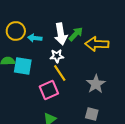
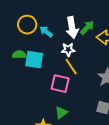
cyan arrow: (35, 38) -> (46, 32), turned 32
pink square: (49, 90) -> (60, 84), turned 36

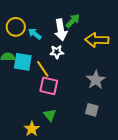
green arrow: (87, 28) -> (73, 21), moved
yellow line: (71, 67) -> (43, 69), moved
green triangle: (61, 113) -> (50, 115), turned -32

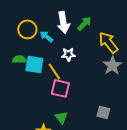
white arrow: (61, 30) -> (63, 22), moved
yellow arrow: (97, 40) -> (108, 42), turned 50
gray star: (96, 80) -> (112, 65), moved

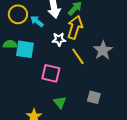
yellow arrow: (108, 42) -> (75, 27), moved, turned 55
yellow line: (54, 71) -> (78, 56), moved
green triangle: (61, 117) -> (60, 102), moved

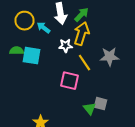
gray star: (103, 50) -> (110, 57), turned 30
pink square: (51, 73) -> (70, 81), moved
green triangle: (60, 102) -> (90, 109), moved

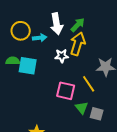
cyan arrow: (44, 28) -> (40, 38), turned 136
yellow line: (84, 63) -> (89, 84), moved
green triangle: (90, 109) -> (82, 108), moved

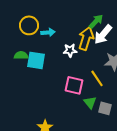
white arrow: (57, 24) -> (103, 34), moved, turned 50
green arrow: (78, 25) -> (96, 21), moved

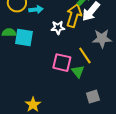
green triangle: (90, 102) -> (78, 72), moved
gray square: (105, 108) -> (93, 97), moved, turned -32

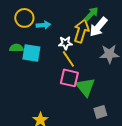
yellow line: (85, 56) -> (68, 59), moved
green triangle: (78, 72) -> (85, 87), size x1.5

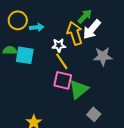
yellow arrow: (81, 31) -> (75, 33), turned -35
green triangle: (85, 87) -> (79, 89), turned 30
gray square: (100, 112) -> (94, 114), turned -32

